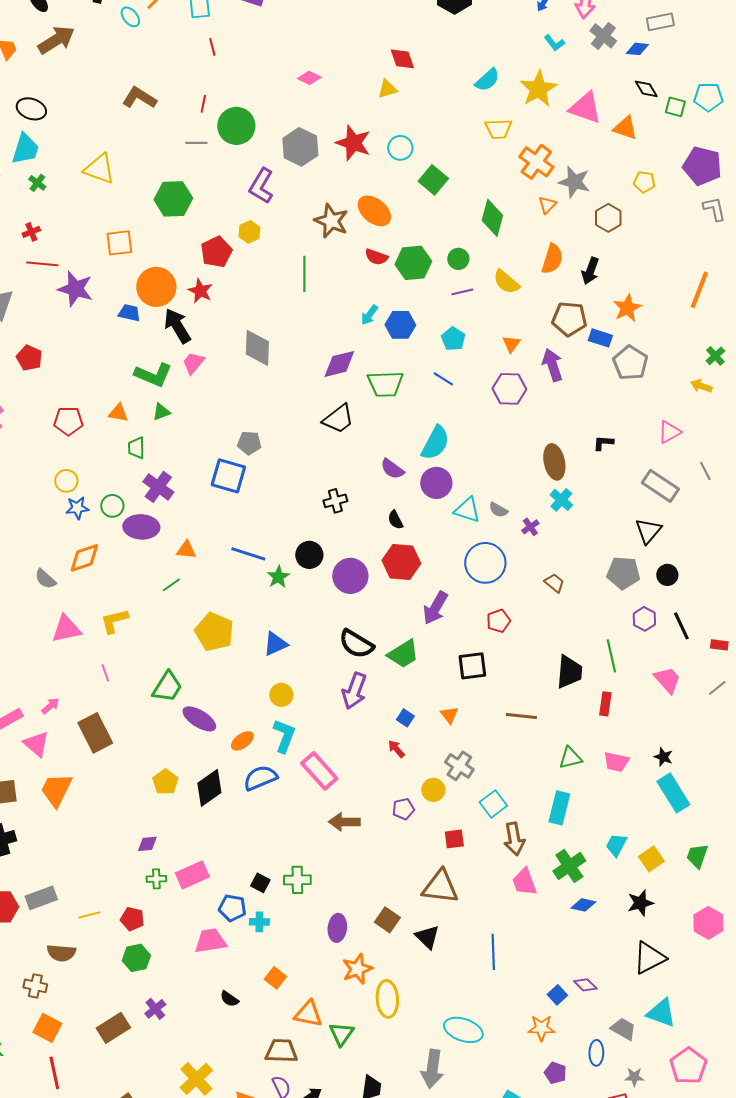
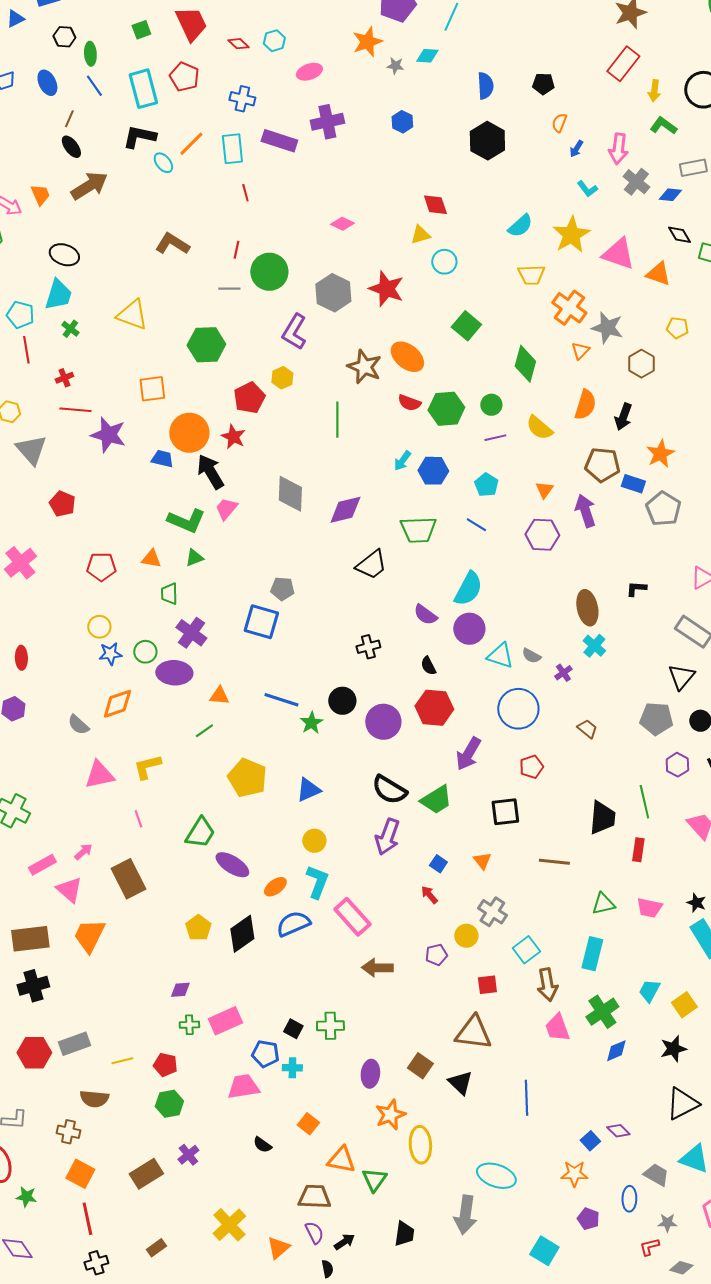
cyan circle: (400, 148) -> (444, 262), moved
purple diamond: (339, 364) -> (345, 510), moved
blue diamond: (583, 905) -> (616, 1051), turned -35

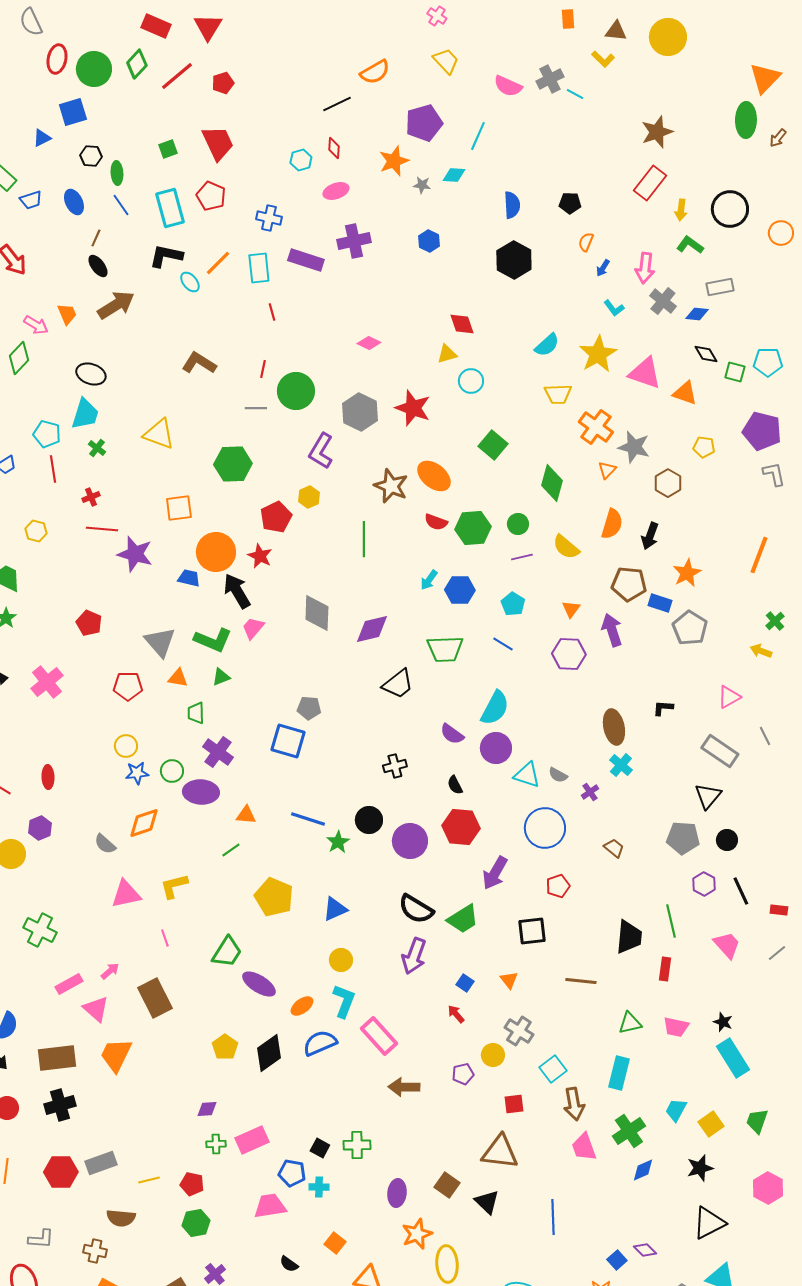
red diamond: (238, 44) -> (334, 148), moved, turned 50
gray triangle: (31, 450) -> (160, 642), moved

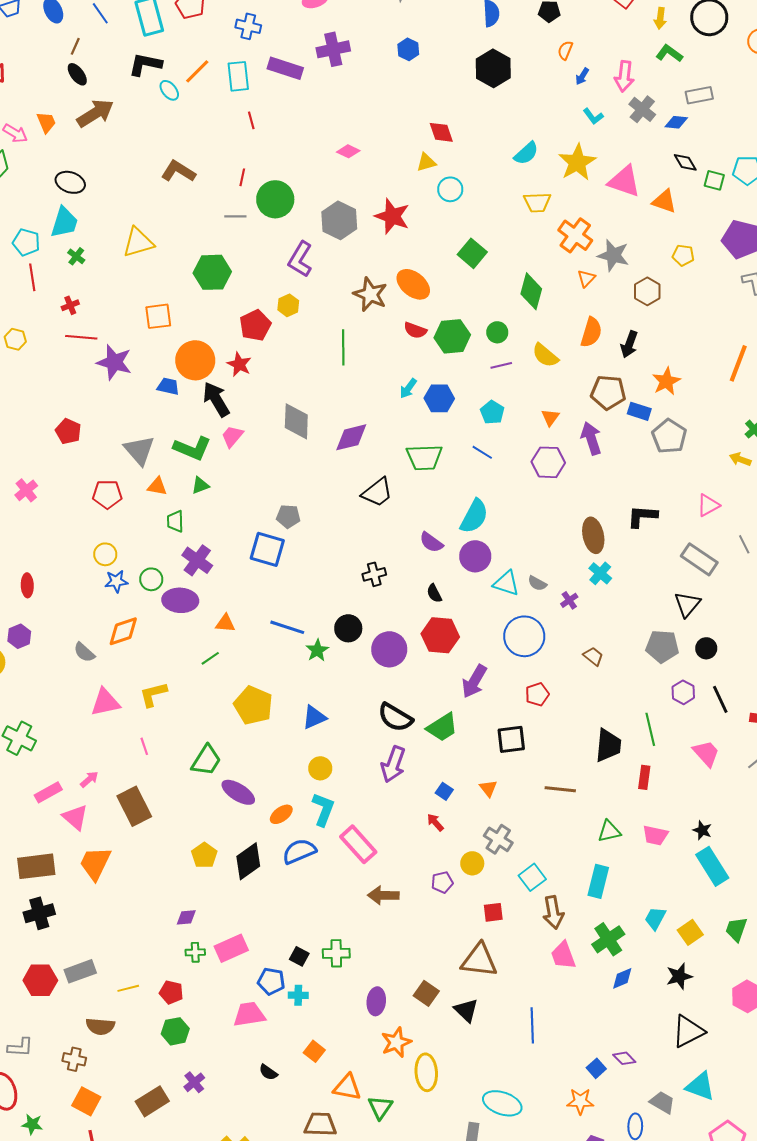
yellow triangle: (159, 434) -> (138, 242), turned -36
pink cross: (47, 682) -> (26, 490), size x0.7
black L-shape: (663, 708) -> (642, 516), size x1.5

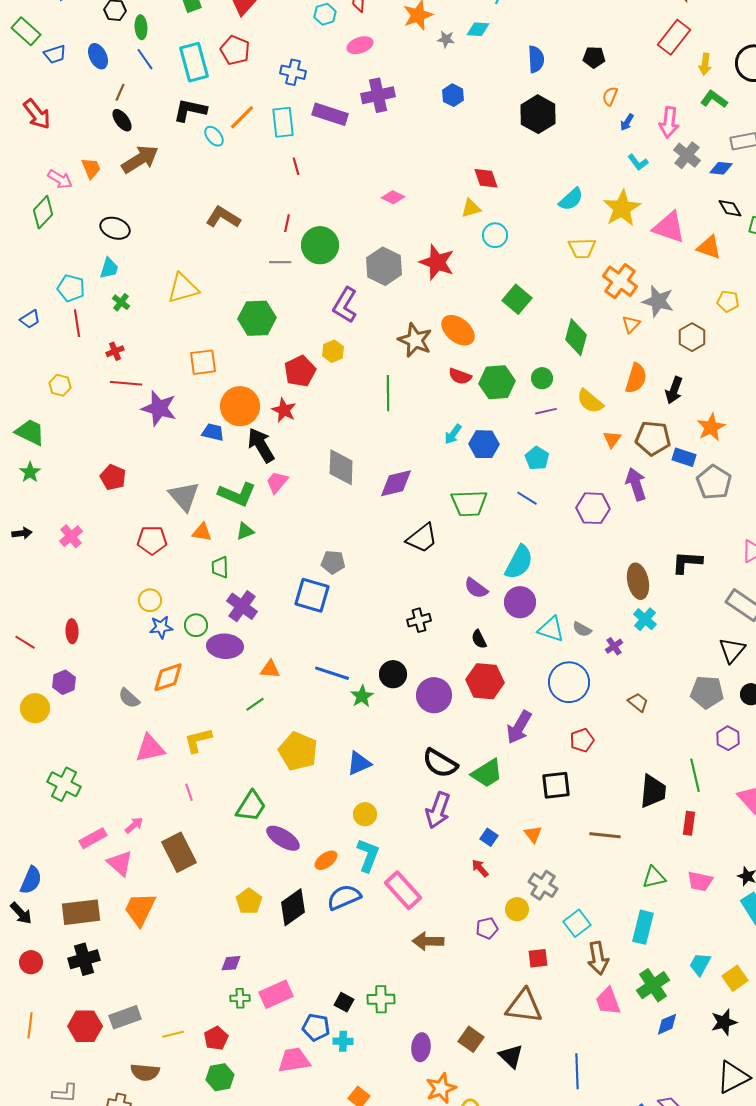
cyan trapezoid: (64, 222) -> (109, 268), size x0.7
orange triangle: (550, 417) -> (612, 439), moved
red pentagon: (171, 992) -> (216, 1038), turned 30

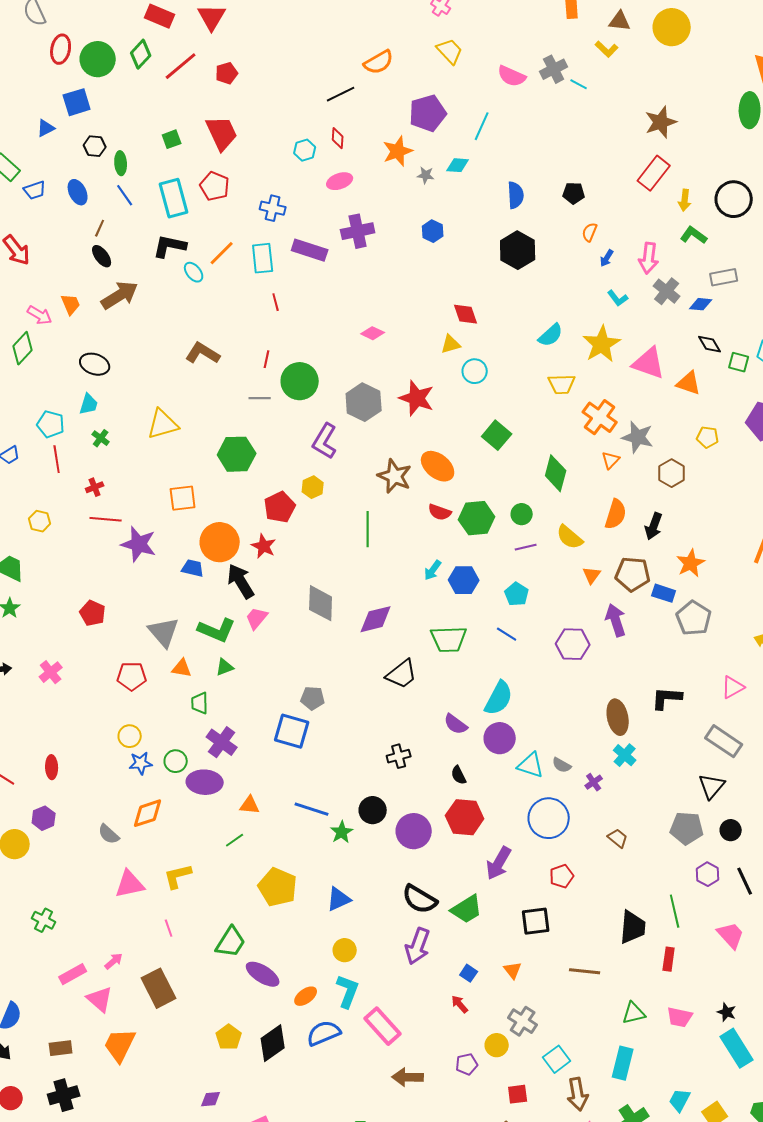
green cross: (64, 784) -> (44, 920), size x0.7
brown rectangle: (81, 912) -> (61, 1048), size x0.6

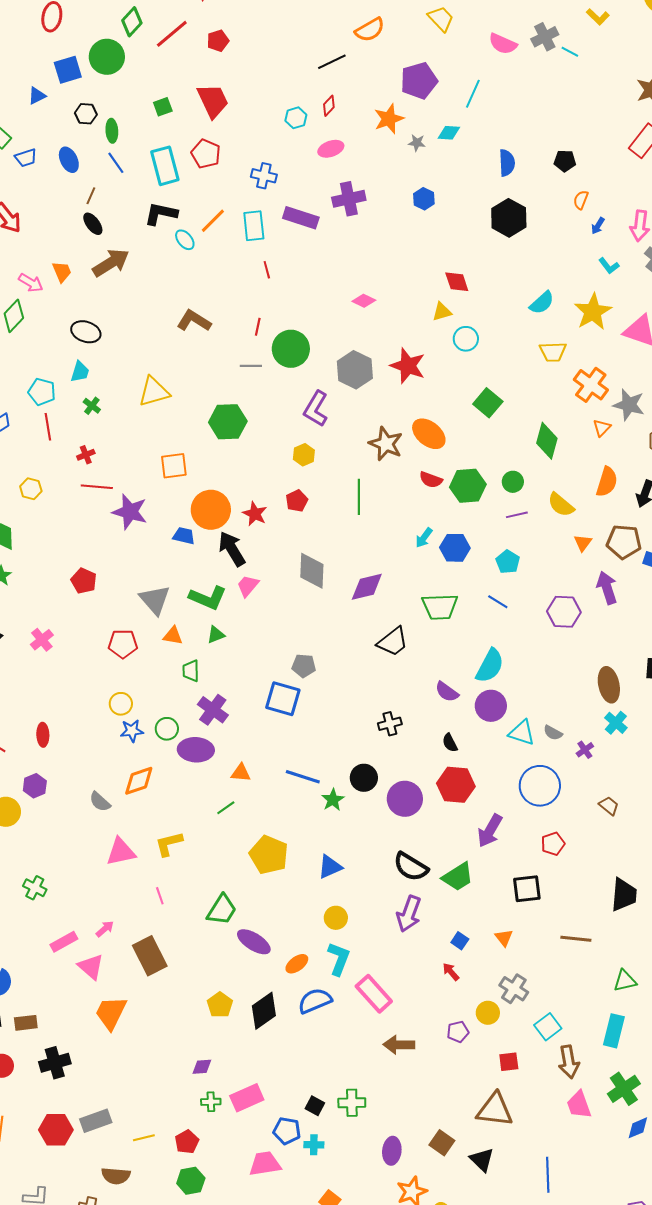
green circle: (98, 59) -> (107, 57), moved
red diamond: (338, 138) -> (329, 106), turned 40
red pentagon: (280, 507) -> (297, 501), moved, size x0.7
brown rectangle: (61, 1048) -> (26, 1023), moved

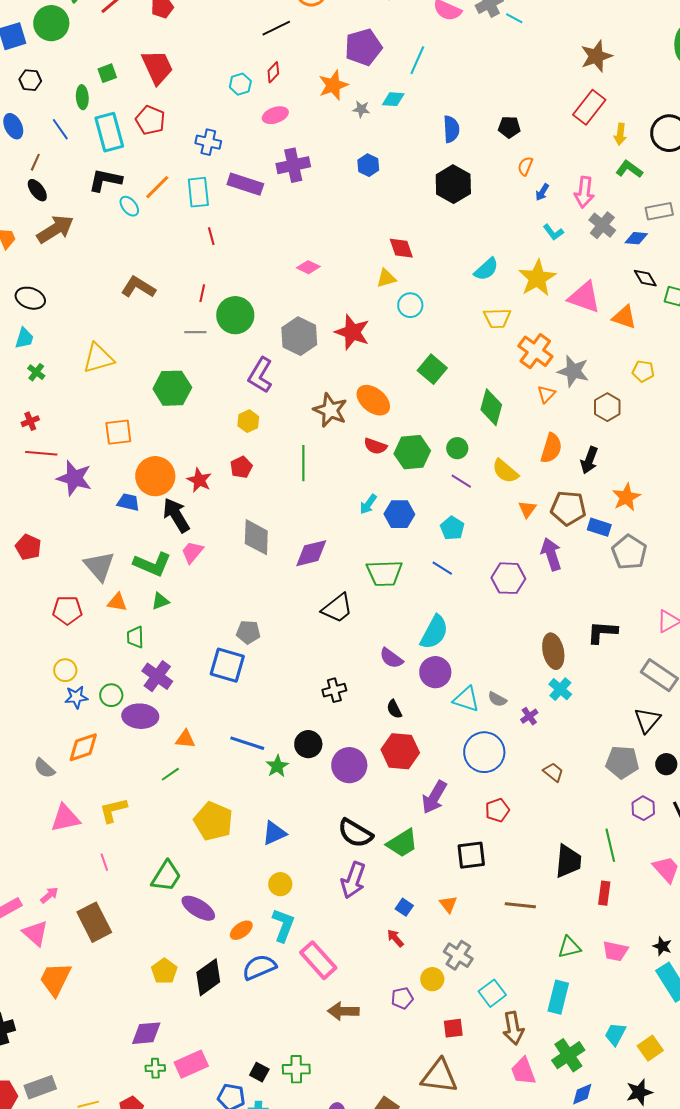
green ellipse: (112, 131) -> (82, 97), moved
purple line: (517, 515) -> (461, 481), turned 45
purple diamond: (202, 1067) -> (146, 1033), size x1.5

